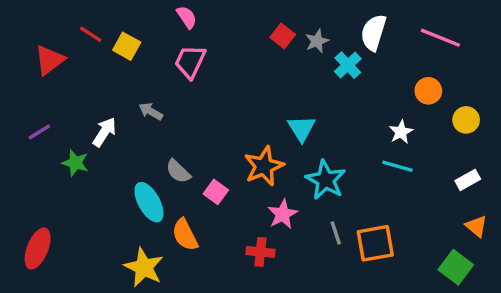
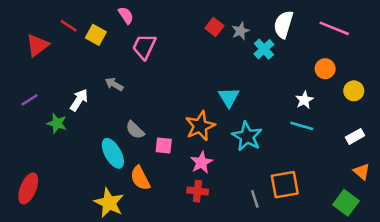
pink semicircle: (187, 17) -> (126, 15), moved
pink square: (216, 192) -> (164, 146), turned -30
pink star: (283, 214) -> (201, 162), moved
gray line: (336, 233) -> (255, 199), moved

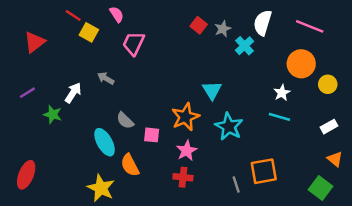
red line: (69, 26) -> (73, 16), moved
orange circle: (325, 69) -> (301, 64), size x1.5

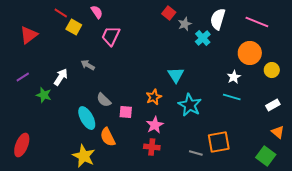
red square: (199, 25) -> (169, 13), moved
orange star: (185, 117) -> (154, 97), size x0.7
gray line: (236, 184) -> (196, 153), turned -56

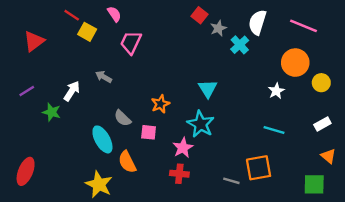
orange star: (154, 97) -> (160, 104), moved
cyan line: (232, 97) -> (274, 130), moved
cyan star: (190, 105) -> (201, 124), moved
green square: (266, 156) -> (314, 184), turned -36

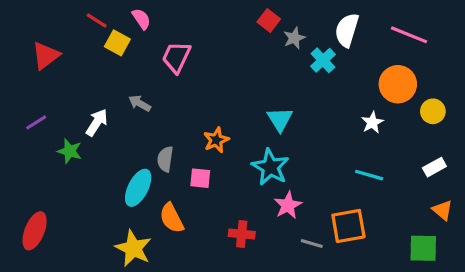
pink semicircle: (114, 14) -> (141, 19), moved
gray semicircle: (123, 118) -> (165, 159), turned 54
cyan ellipse: (102, 139) -> (138, 188), turned 56
pink star: (183, 148) -> (288, 205), moved

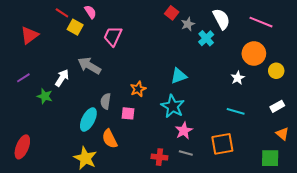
white semicircle: (347, 30) -> (221, 19), turned 135
gray arrow: (140, 103) -> (89, 66), size x1.6
cyan triangle: (280, 119) -> (179, 76), turned 42
red cross: (242, 234) -> (159, 157), moved
gray line: (312, 244) -> (186, 153), moved

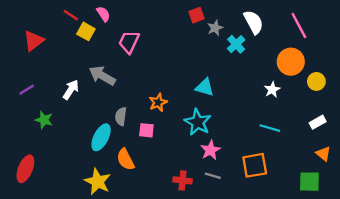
red square: (172, 13) -> (197, 15), turned 32
pink line: (261, 22) -> (299, 26), turned 40
cyan triangle: (179, 76) -> (205, 87), turned 36
green star: (45, 96) -> (44, 120), moved

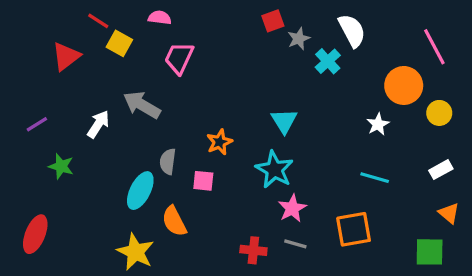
pink semicircle: (103, 14) -> (160, 18), moved, turned -49
pink line: (299, 26) -> (434, 47), moved
red triangle: (34, 41) -> (66, 56), moved
cyan triangle: (205, 87) -> (284, 121), turned 42

